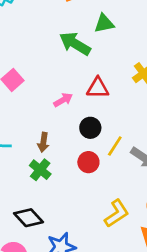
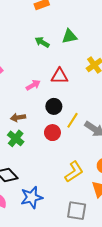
green triangle: (104, 23) -> (70, 36), moved
green arrow: (75, 44) -> (42, 42), size x0.6
brown arrow: (43, 142) -> (18, 117), turned 72

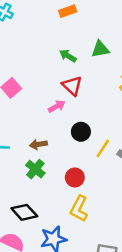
red triangle: (60, 76) -> (72, 86), moved, turned 42
red circle: (52, 133) -> (75, 178), moved
yellow L-shape: (74, 172) -> (79, 209), moved, turned 150

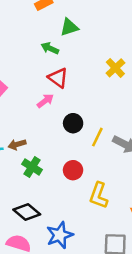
green triangle: (100, 49) -> (69, 27), moved
brown arrow: (38, 144) -> (17, 144), moved
yellow L-shape: (79, 209) -> (99, 195), moved

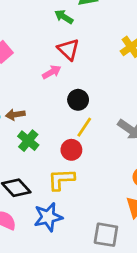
yellow line: (97, 137) -> (84, 127), moved
yellow L-shape: (99, 195) -> (61, 179), moved, turned 60

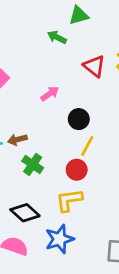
red triangle: (68, 49) -> (94, 66), moved

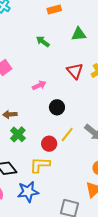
green triangle: (79, 15) -> (79, 34), moved
green arrow: (57, 37) -> (43, 41), moved
yellow line: (87, 146) -> (67, 135), moved

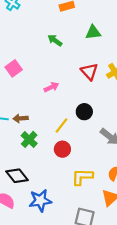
black circle: (57, 107) -> (84, 112), moved
yellow line: (67, 135) -> (62, 126), moved
yellow L-shape: (40, 165) -> (82, 177), moved

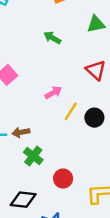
yellow line: (62, 126) -> (71, 111), moved
red circle: (62, 149) -> (63, 179), moved
black diamond: (17, 176) -> (23, 200), turned -40

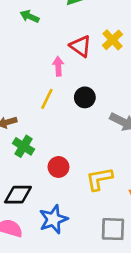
pink arrow: (53, 93) -> (58, 66), moved, turned -56
yellow line: (71, 111) -> (47, 99), moved

